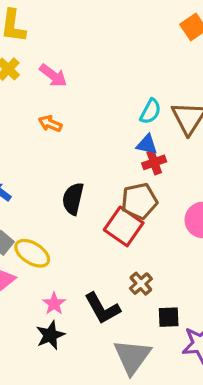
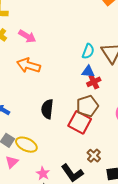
orange arrow: (50, 124) -> (29, 65), size x1.6

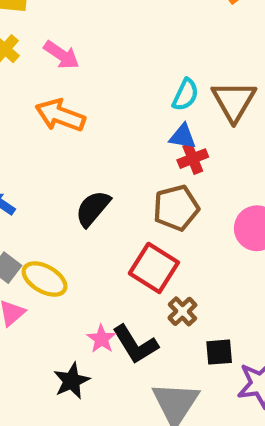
black semicircle: (47, 109) -> (93, 208), turned 30
red square: (80, 122) -> (154, 268), moved
pink star: (43, 173) -> (101, 339), moved

